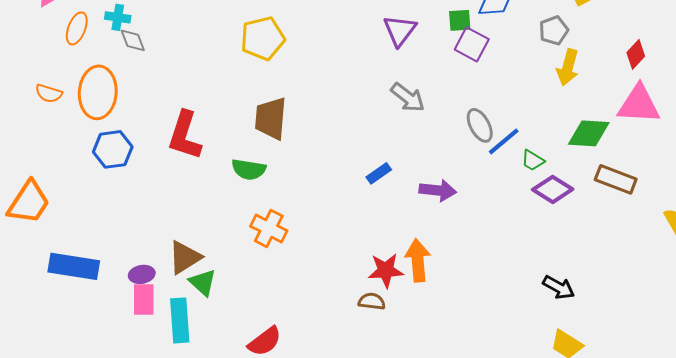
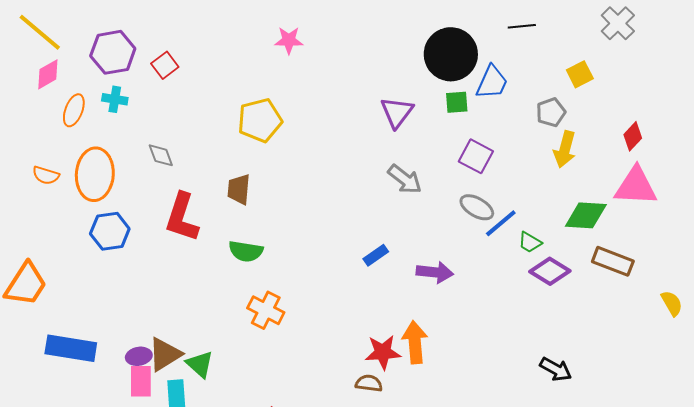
gray diamond: (133, 40) -> (161, 155), moved
purple square: (472, 44) -> (476, 156), moved
brown trapezoid: (271, 118) -> (239, 189), moved, size x0.7
gray ellipse: (480, 125) -> (477, 207), turned -32
brown triangle: (185, 257) -> (165, 354), moved

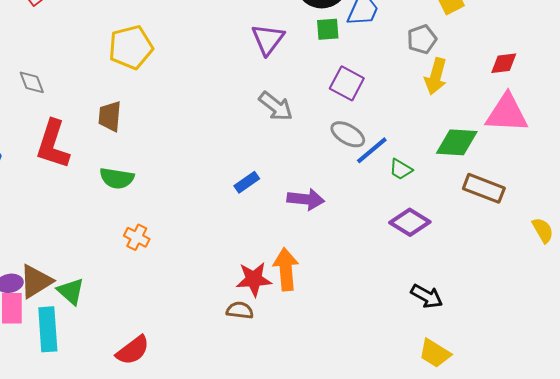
red diamond: (633, 136) -> (504, 63), turned 40
purple diamond: (550, 271) -> (410, 222), moved
orange cross: (266, 310) -> (137, 237), size x0.7

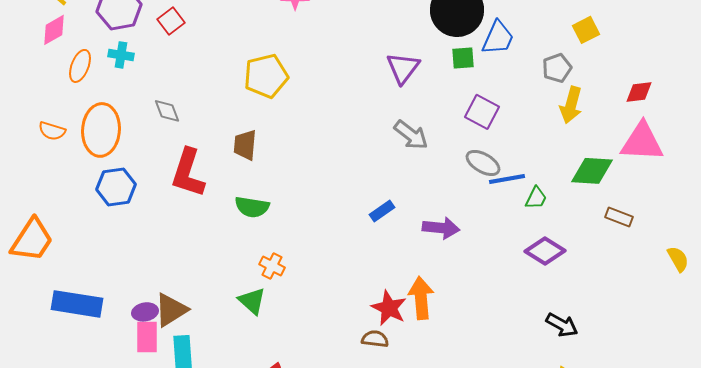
blue line: (372, 150) -> (507, 179), turned 30
green trapezoid: (401, 169) -> (536, 198), turned -95
brown rectangle: (484, 188) -> (619, 217), size x0.7
red star: (254, 279) -> (389, 308), turned 30
green triangle: (71, 291) -> (252, 301), moved

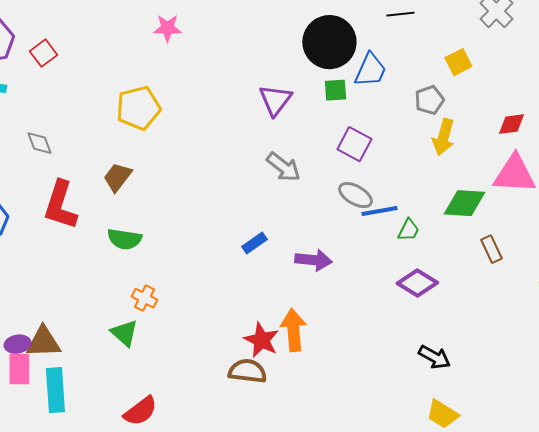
brown trapezoid: (245, 145) -> (117, 177), turned 32
brown rectangle: (619, 217) -> (491, 249), turned 44
brown triangle: (171, 310) -> (43, 342), turned 30
brown semicircle: (375, 339) -> (247, 371), size x1.4

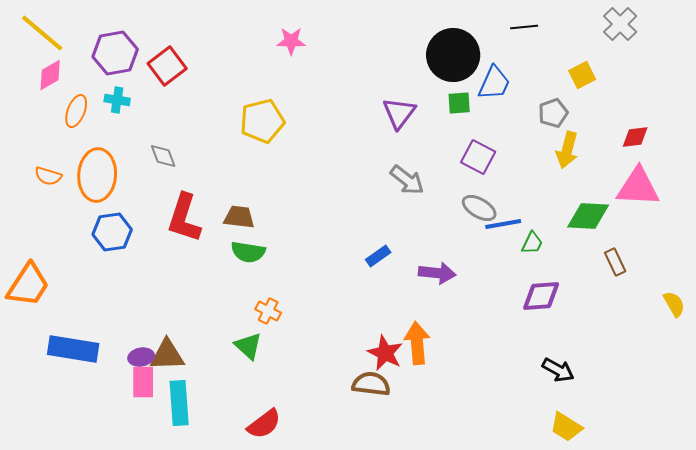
red square: (43, 53) -> (167, 66), size x1.4
brown trapezoid: (117, 177) -> (239, 217), moved, turned 60
purple diamond: (417, 283) -> (541, 296), turned -36

